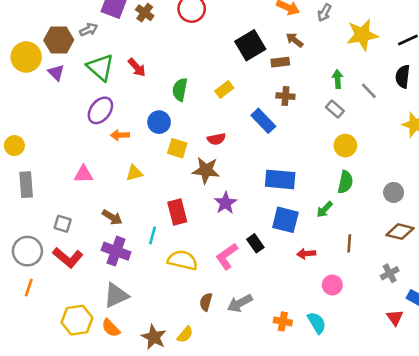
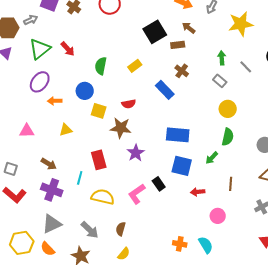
green triangle: (100, 67) -> (40, 49), turned 40
brown cross: (285, 96) -> (182, 71), turned 32
gray arrow: (240, 303) -> (90, 230), moved, turned -108
yellow semicircle: (185, 334) -> (124, 254), moved

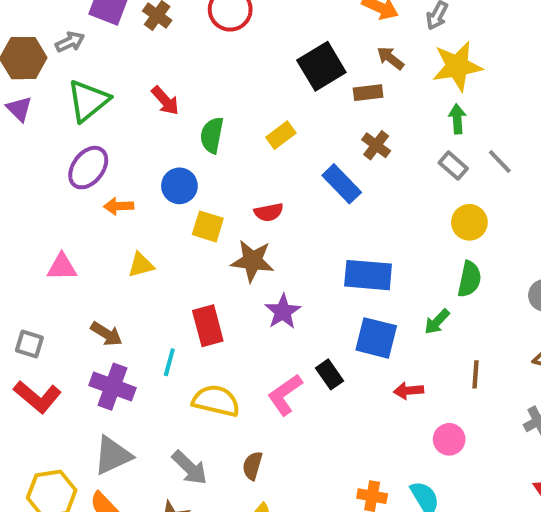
yellow star: (241, 24) -> (457, 66), moved
red arrow: (68, 49) -> (165, 101), moved
gray line: (246, 67) -> (500, 162), moved

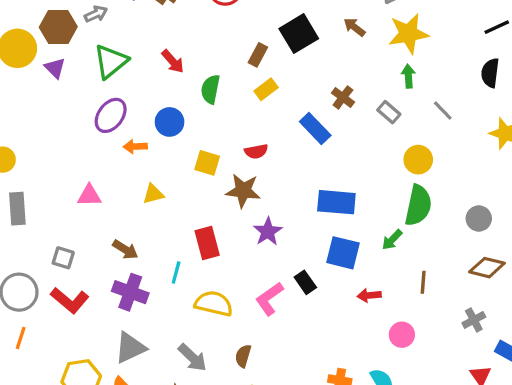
brown rectangle: (368, 93) -> (258, 55), moved, turned -55
gray rectangle: (453, 166) -> (389, 112), moved
blue circle: (179, 186) -> (170, 122), moved
green semicircle: (469, 279) -> (418, 205), size x1.4

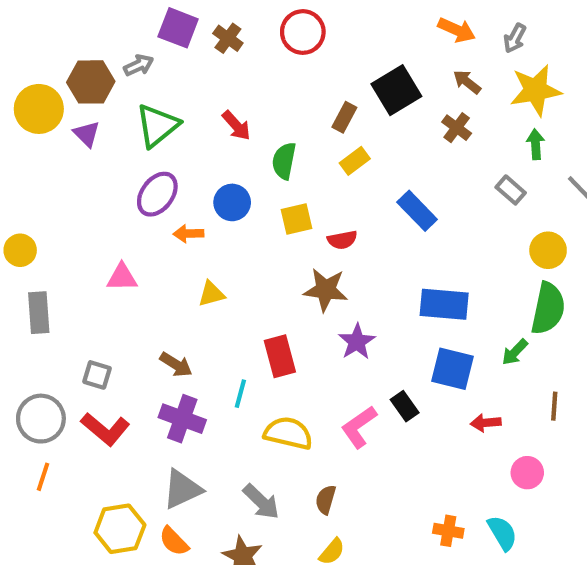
brown cross: (343, 97) -> (457, 128), moved
yellow square: (207, 163) -> (297, 219), moved, turned -30
pink triangle: (89, 196) -> (122, 277), moved

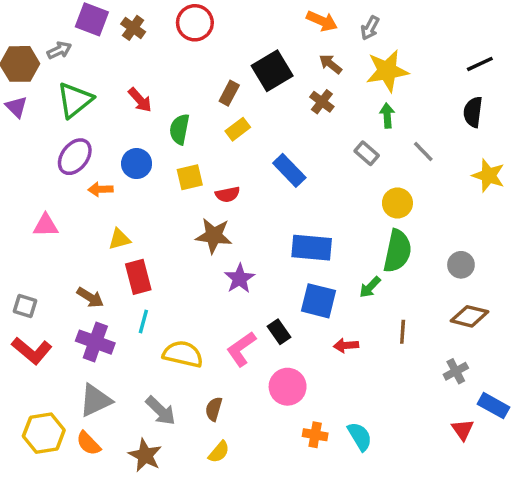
red rectangle: (280, 356) -> (138, 277), moved
pink circle: (527, 473) -> (288, 387), moved, size x1.4

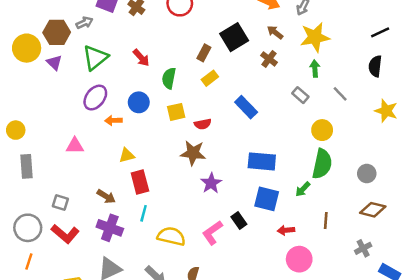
pink circle: (288, 387) -> (299, 259), moved

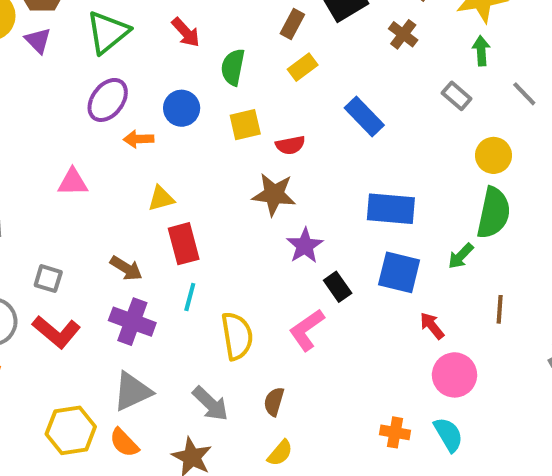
black rectangle: (239, 221) -> (338, 287), moved
red arrow: (286, 230) -> (432, 326), turned 56
yellow semicircle: (171, 236) -> (237, 336), turned 68

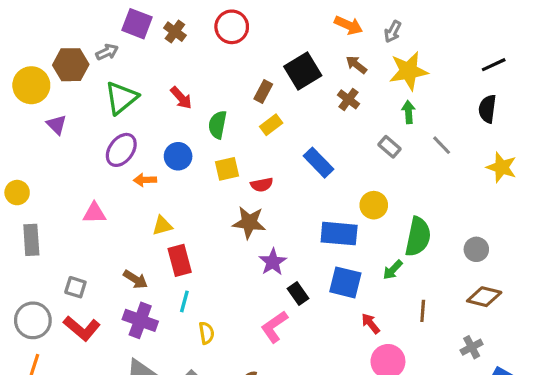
purple triangle: (38, 40) -> (57, 125), moved
yellow circle: (494, 155) -> (374, 205), moved
yellow semicircle: (237, 336) -> (206, 333), moved, size x0.6

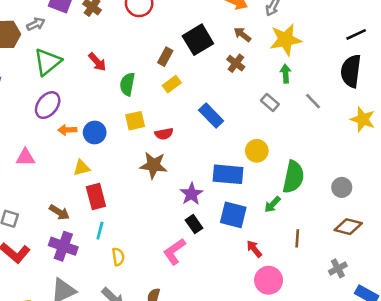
black semicircle: (487, 109) -> (351, 71), size x1.4
blue circle: (178, 156) -> (95, 132), moved
purple star: (273, 262) -> (191, 194), moved

